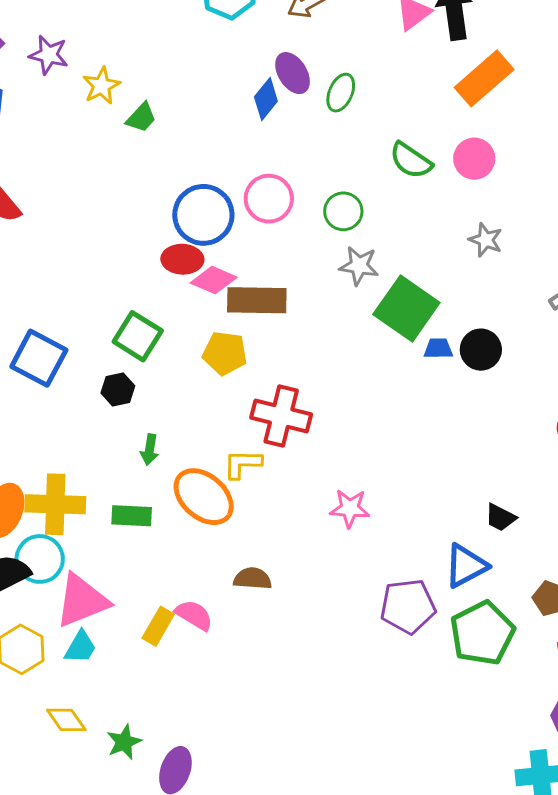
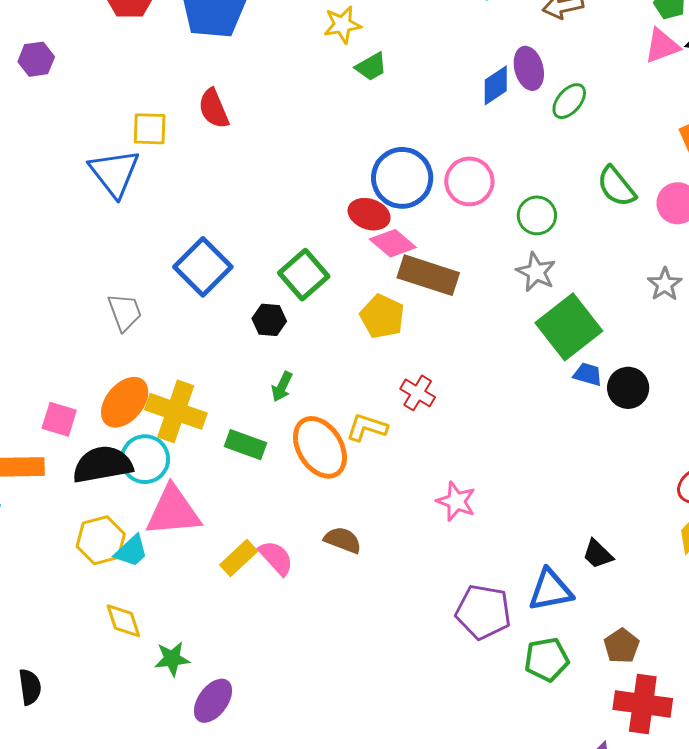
red cross: (281, 416) -> (418, 393), size x0.6
green pentagon: (482, 633) -> (547, 659), size x0.7
cyan trapezoid: (80, 647) -> (131, 551), moved

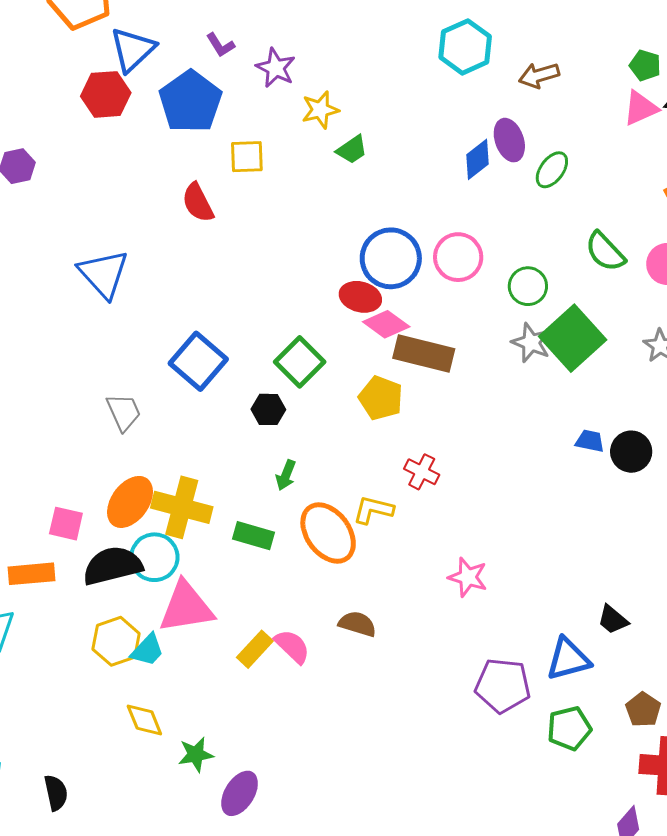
yellow square: (150, 129) -> (247, 157), moved
green square: (569, 327) -> (573, 338), moved

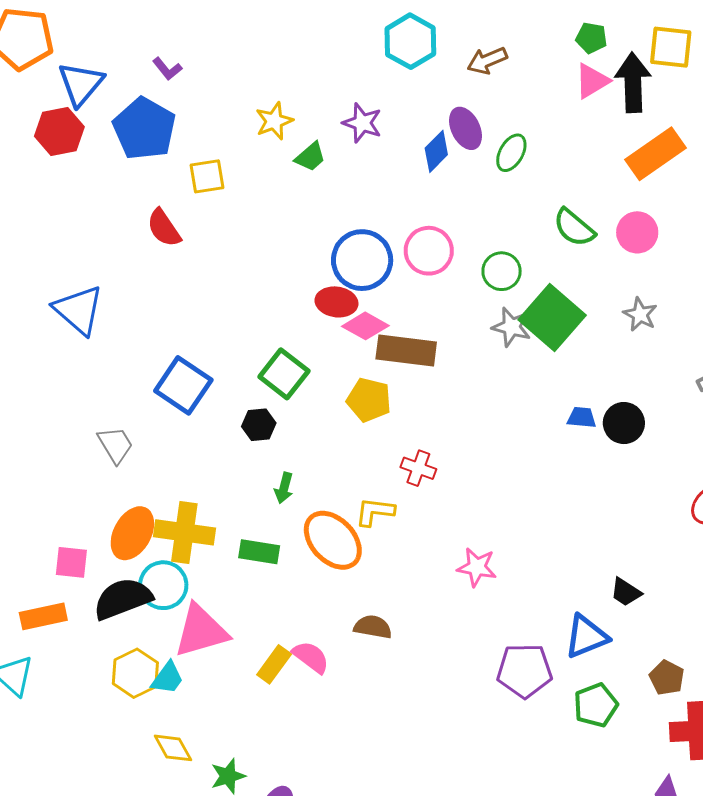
purple star: (276, 68) -> (362, 123), moved

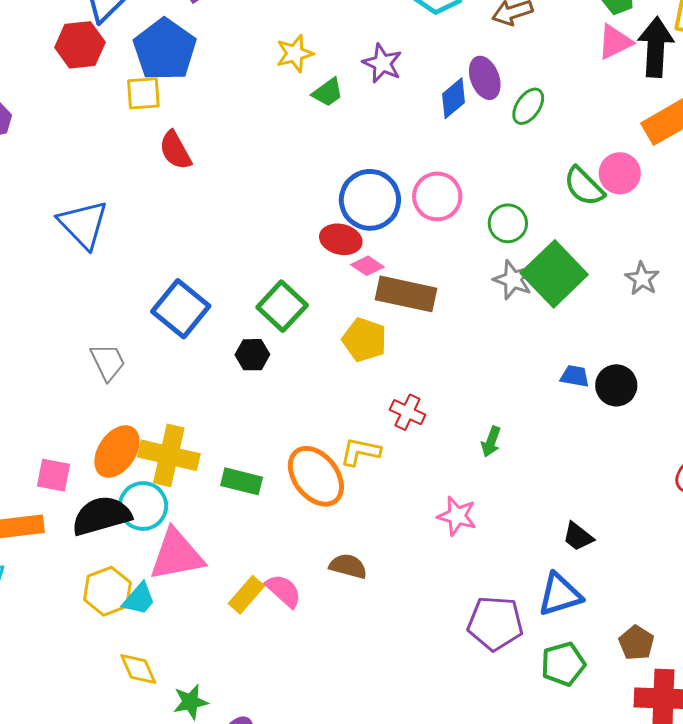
yellow square: (207, 176) -> (143, 93), moved
pink circle: (637, 232) -> (620, 173), moved
pink diamond: (365, 326) -> (367, 266), size x0.7
green arrow: (284, 488) -> (491, 442), moved
black trapezoid: (626, 592) -> (578, 537), moved

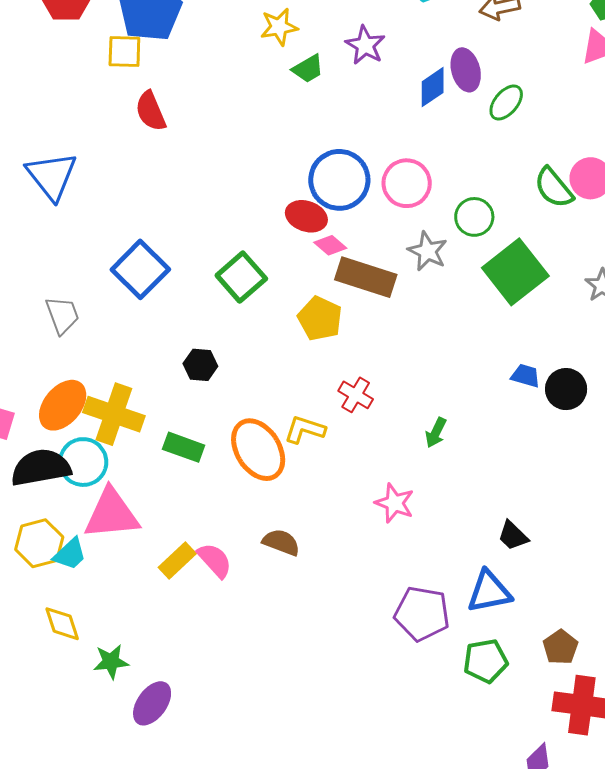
gray star: (513, 280) -> (427, 251), moved
black hexagon: (252, 355) -> (200, 365), moved

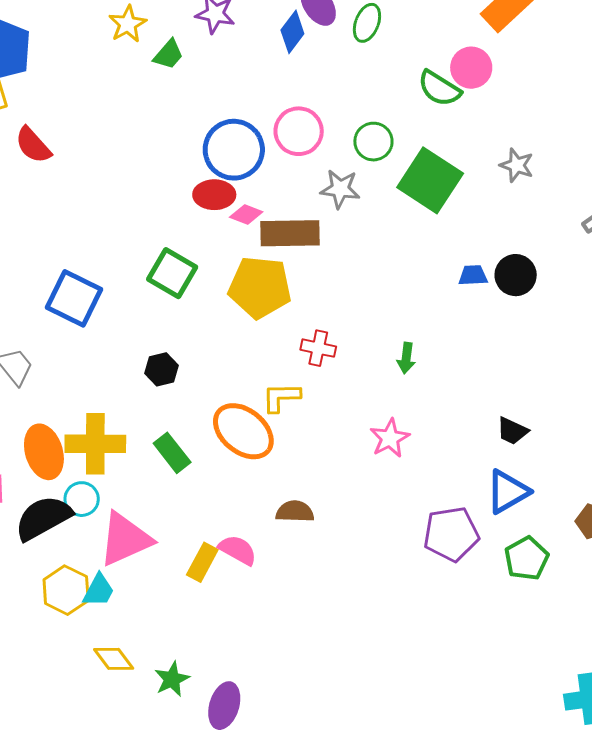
yellow pentagon: (320, 319) -> (260, 287), size x1.4
orange ellipse: (63, 405) -> (44, 452), turned -38
green rectangle: (184, 447) -> (172, 453), turned 51
cyan circle: (83, 462) -> (82, 499), size x0.7
pink star: (395, 503) -> (390, 438), turned -30

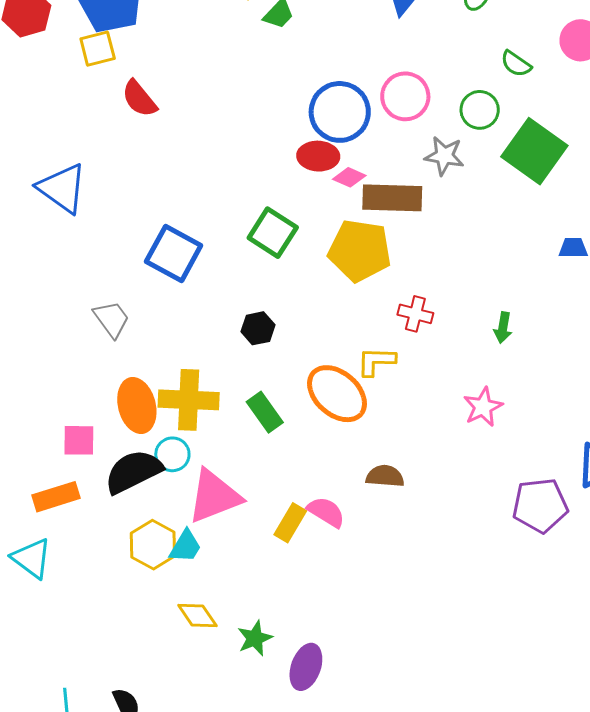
green semicircle: (439, 88) -> (516, 64), moved, size x0.7

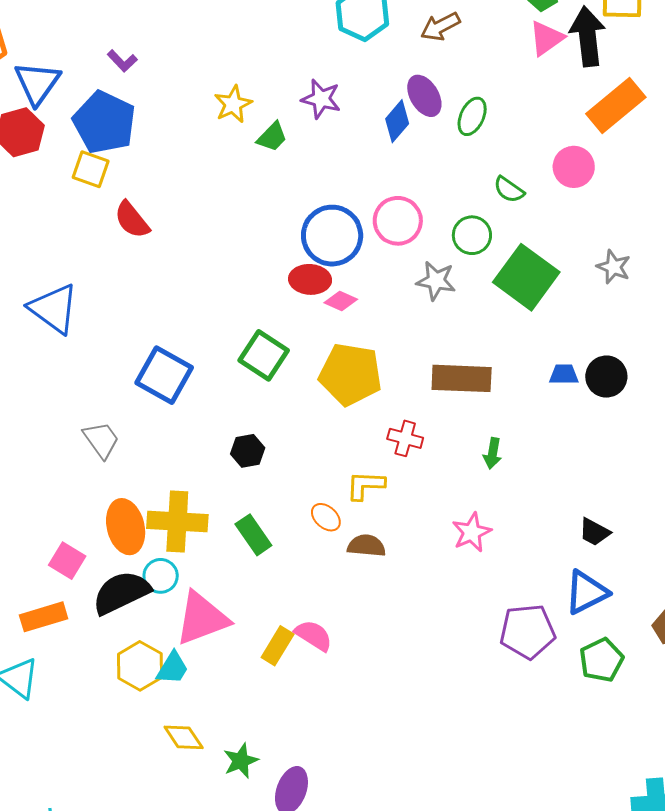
yellow square: (98, 49) -> (91, 169), turned 33
brown rectangle: (392, 198) -> (462, 378), moved
orange ellipse: (337, 394) -> (326, 517), size x0.5
pink square: (79, 440) -> (67, 561), turned 30
brown semicircle: (385, 476) -> (366, 546), moved

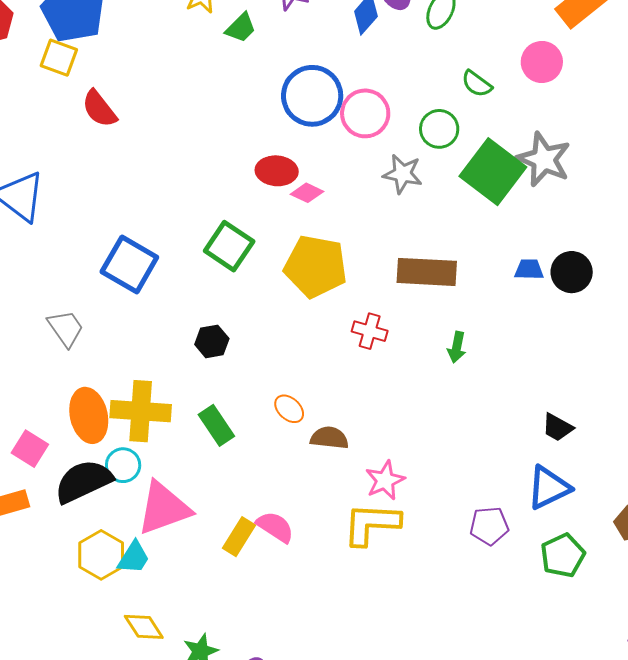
blue circle: (332, 236) -> (312, 96), moved
gray star: (614, 267) -> (544, 159), moved, size x1.6
yellow L-shape: (365, 485) -> (371, 524), moved, size x1.5
pink star: (472, 532) -> (385, 480), moved
purple pentagon: (528, 631) -> (489, 526), size x0.7

